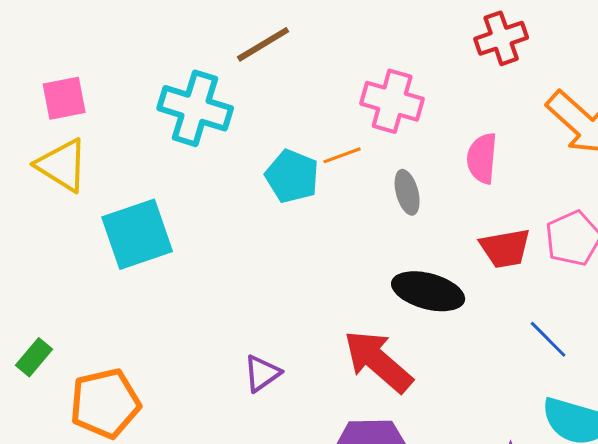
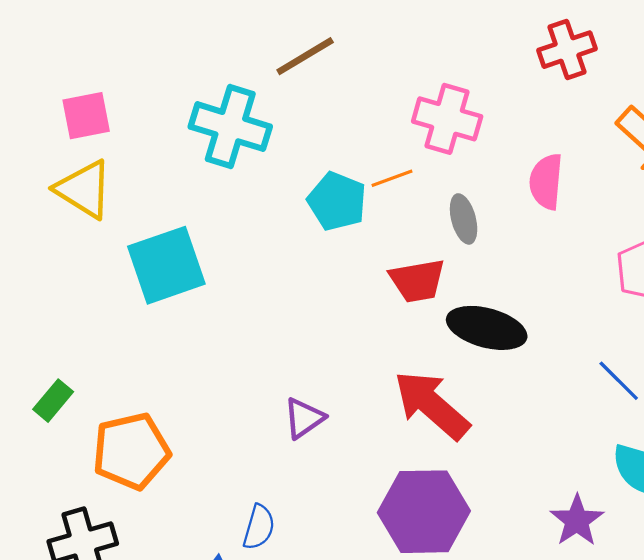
red trapezoid: (505, 248) -> (417, 281), moved

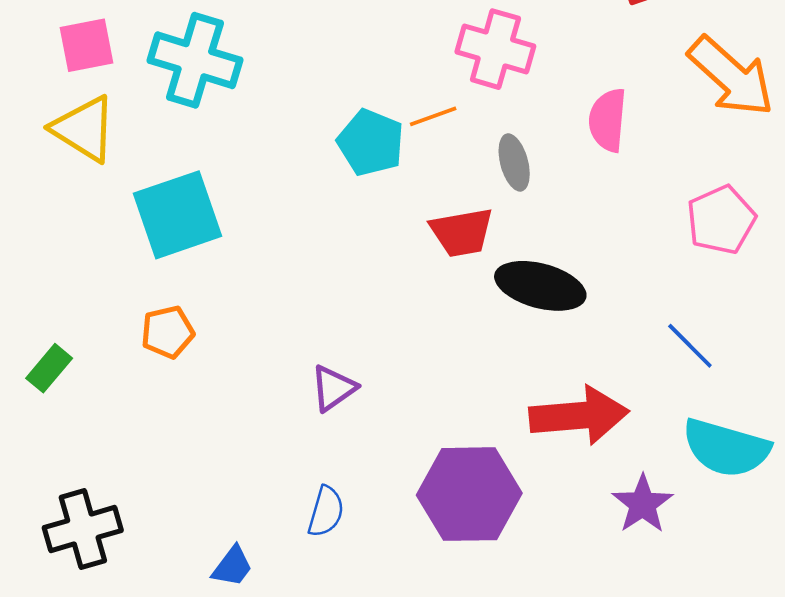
cyan cross: (230, 127) -> (195, 60), moved
red arrow: (432, 405) -> (579, 416), moved, turned 134
orange pentagon: (131, 451) -> (168, 332), moved, size x0.6
blue semicircle: (259, 527) -> (326, 512), moved

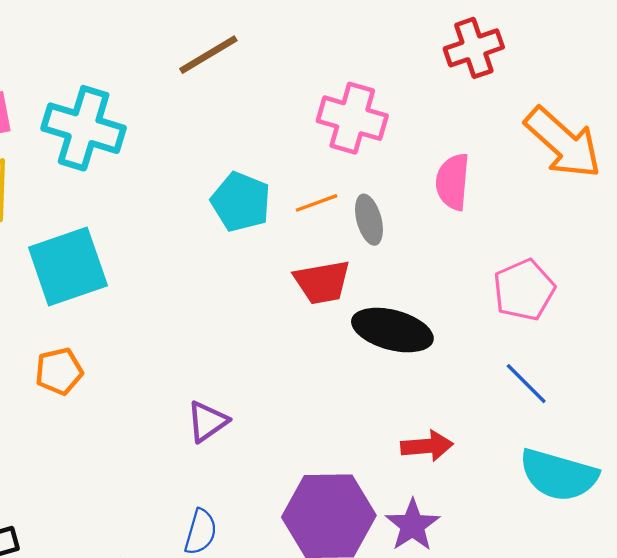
orange line: (433, 116) -> (317, 203), moved
pink pentagon: (721, 220) -> (524, 290), moved
red arrow: (579, 416) -> (427, 446), size x0.6
purple star: (643, 504) -> (412, 525), moved

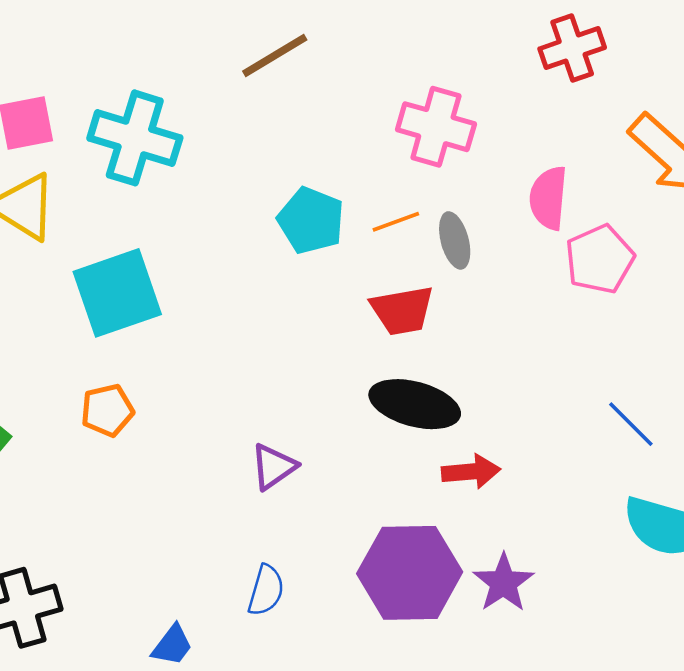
pink pentagon: (524, 290) -> (600, 259), moved
black ellipse: (392, 330) -> (415, 404), moved
red arrow: (427, 446) -> (471, 472), moved

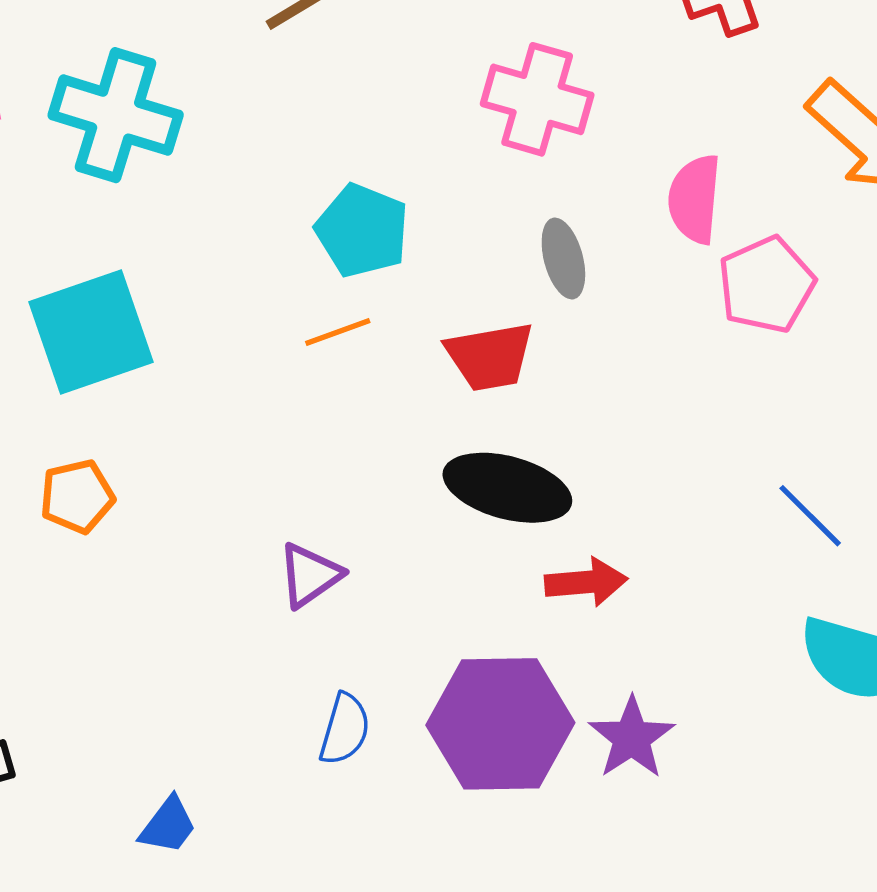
orange line: (396, 222) -> (338, 332), moved
blue semicircle: (266, 590) -> (345, 729), moved

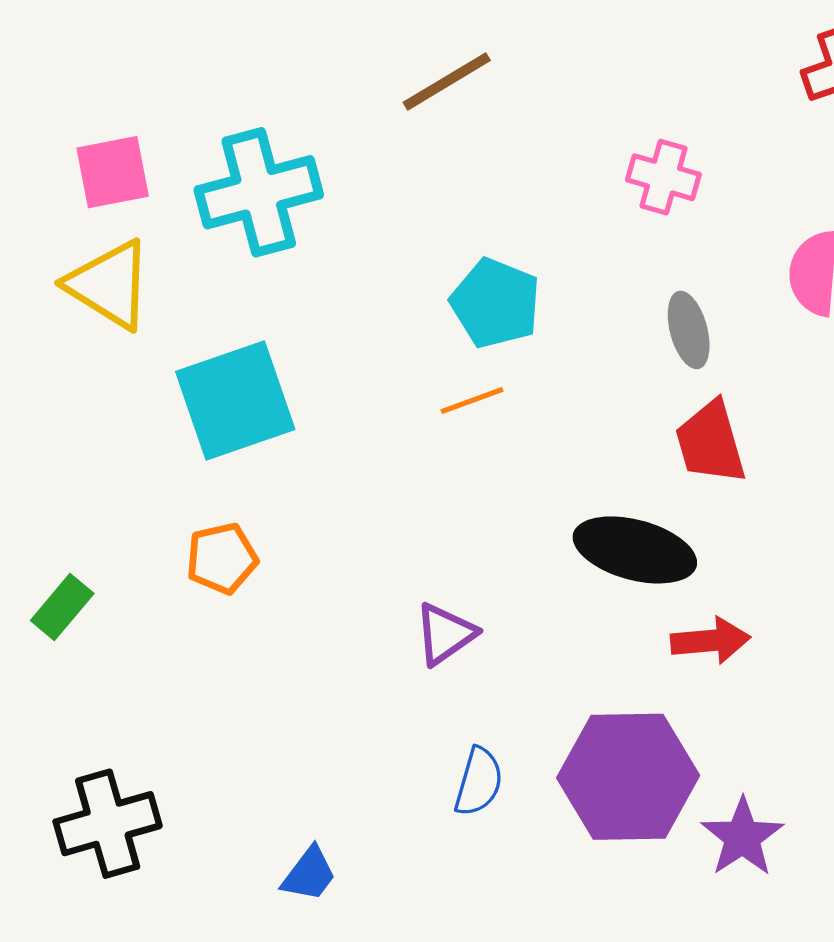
pink cross: (537, 99) -> (663, 177), size x0.7
cyan cross: (116, 115) -> (259, 192), turned -32
red trapezoid: (490, 356) -> (710, 442), moved, turned 84
purple star: (632, 738) -> (742, 837), moved

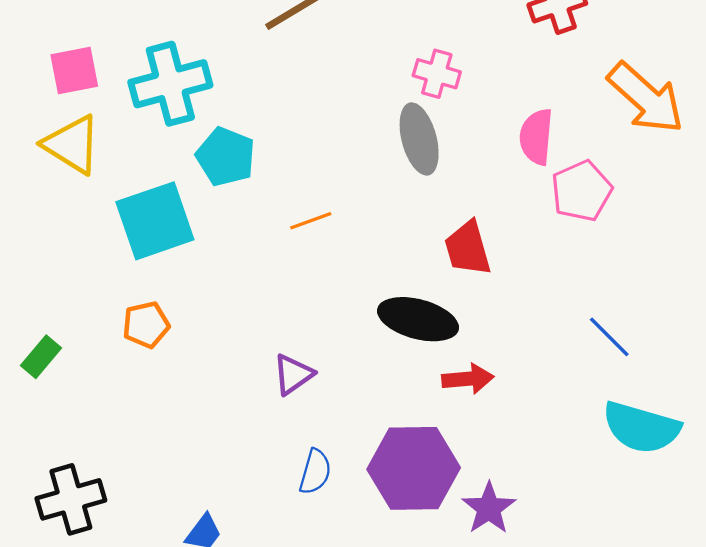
cyan pentagon: (495, 303) -> (226, 157), moved
gray ellipse: (689, 330) -> (419, 139), moved, size x1.4

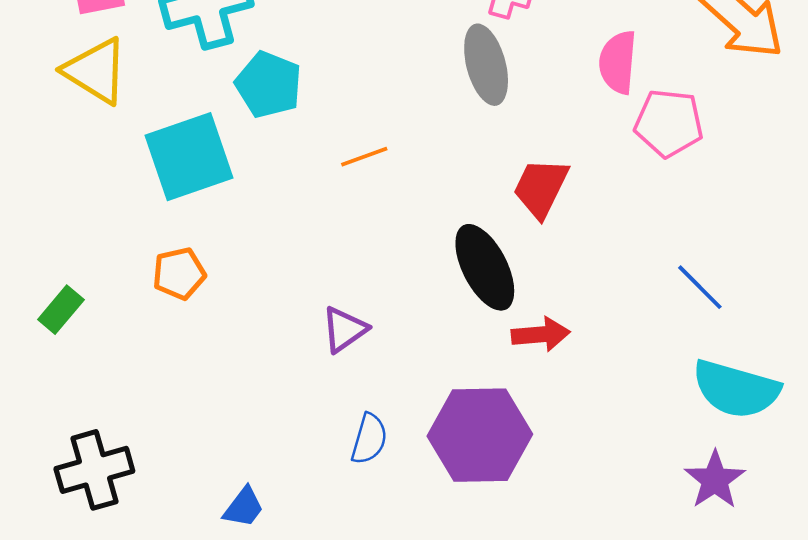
pink pentagon: (582, 191) -> (669, 123), turned 30
red trapezoid: (468, 248) -> (541, 188), turned 42
black ellipse: (418, 319) -> (485, 267), turned 48
purple star: (489, 508) -> (715, 480), moved

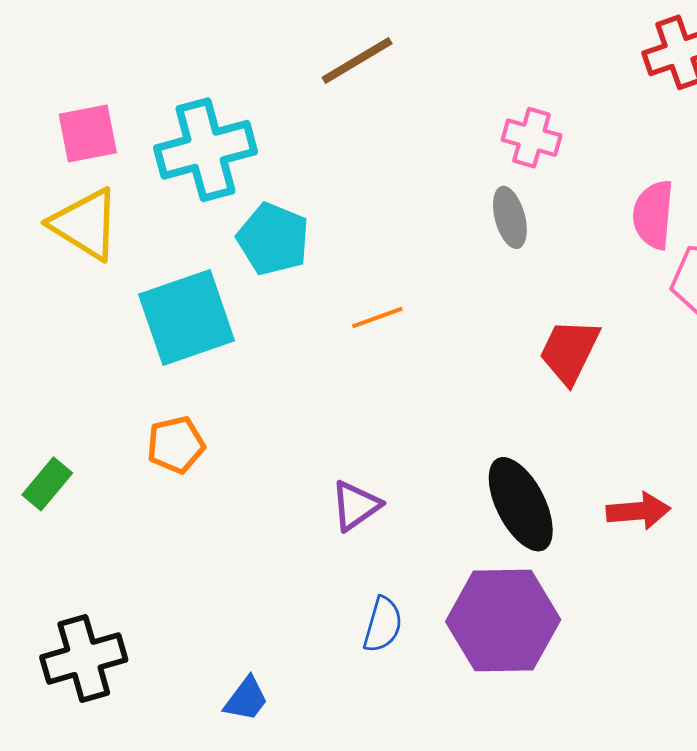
gray ellipse: (486, 65) -> (510, 217), size x0.7
black ellipse: (485, 267) -> (521, 504), moved
red arrow: (541, 334) -> (638, 511), moved

